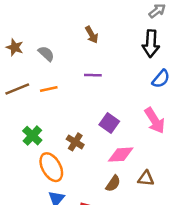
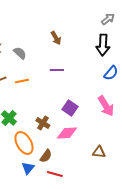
pink diamond: (121, 155) -> (67, 133), moved
brown semicircle: (113, 184) -> (46, 156), moved

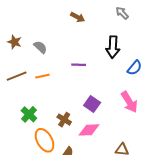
gray arrow: (108, 19) -> (122, 13), moved, turned -96
brown arrow: (56, 38) -> (78, 17), moved, turned -32
black arrow: (103, 45) -> (113, 47), moved

